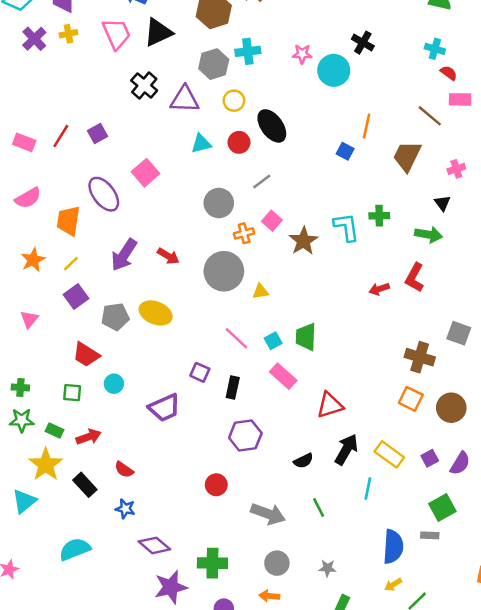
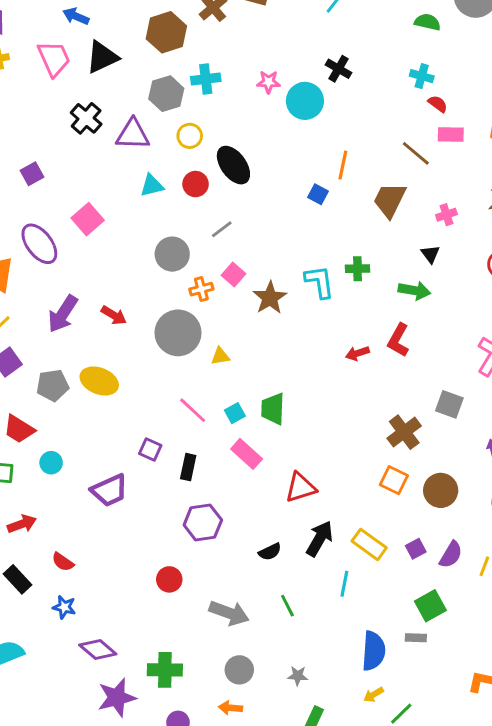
brown cross: (420, 357) -> (404, 432), turned 36

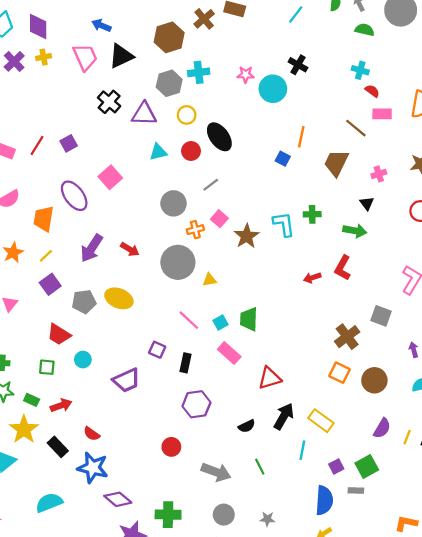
purple square: (416, 549) -> (336, 467), moved
blue star: (64, 607) -> (93, 468), size x1.8

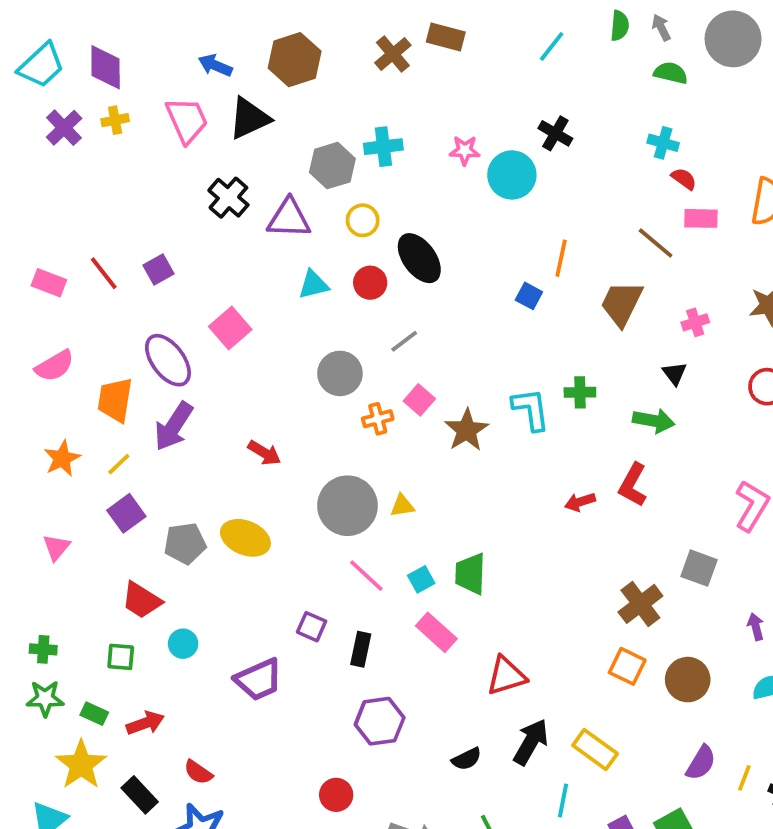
brown hexagon: (169, 37) -> (295, 60), moved
red line: (37, 146) -> (104, 273), turned -70
purple arrow: (92, 248) -> (174, 426), moved
gray circle: (178, 262) -> (347, 506), moved

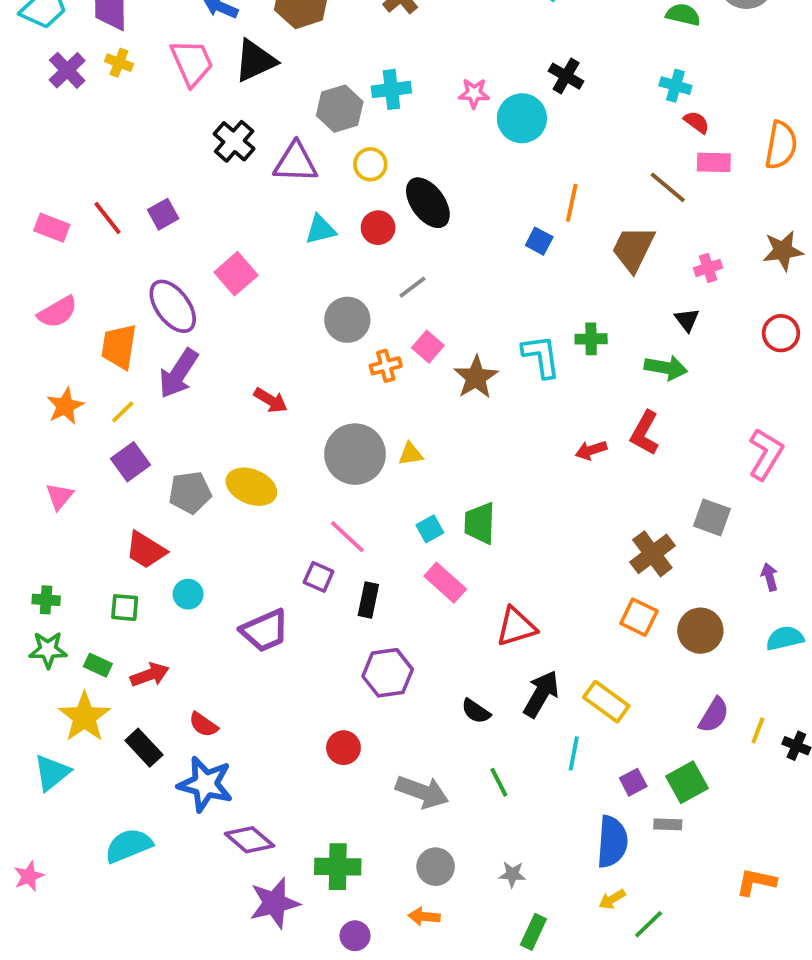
yellow cross: (115, 120) -> (119, 63), turned 32
pink line: (366, 576) -> (347, 537), moved
black semicircle: (467, 759) -> (476, 711), turned 60

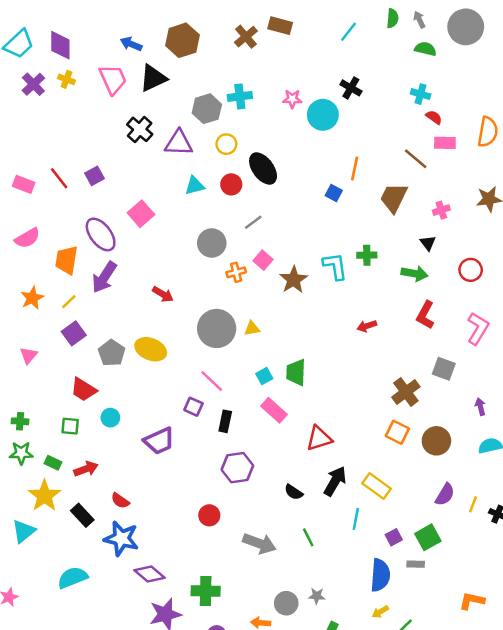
red circle: (781, 333) -> (471, 270), moved
red L-shape: (645, 433) -> (425, 315), moved
gray pentagon: (190, 492) -> (112, 353), turned -30
gray circle: (436, 867) -> (286, 603), moved

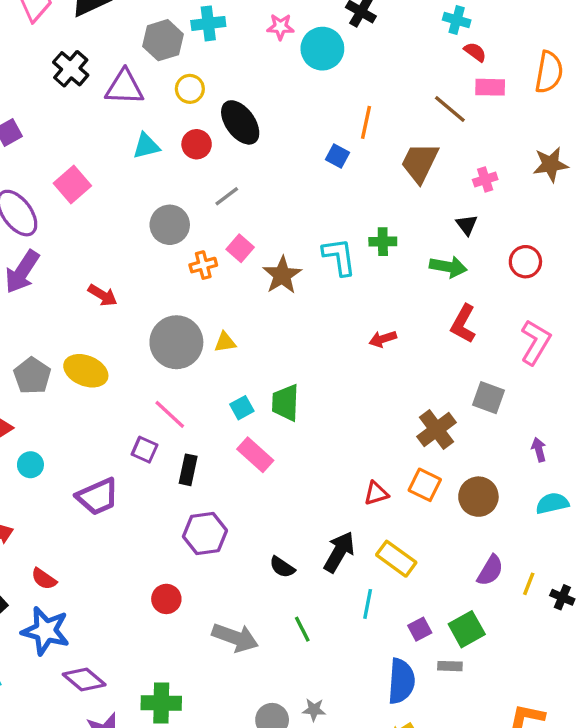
red triangle: (319, 438) -> (376, 493), moved, size x0.7

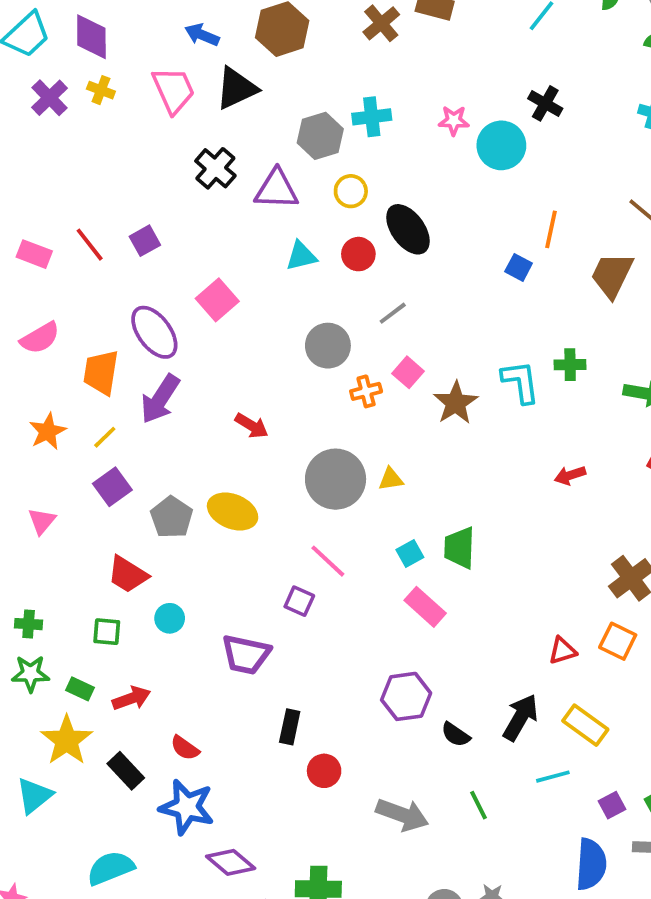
black rectangle: (188, 470) -> (290, 727), moved
purple trapezoid: (98, 497) -> (246, 655), turned 36
purple hexagon: (205, 534) -> (406, 696), moved
cyan line: (368, 604) -> (553, 777), turned 64

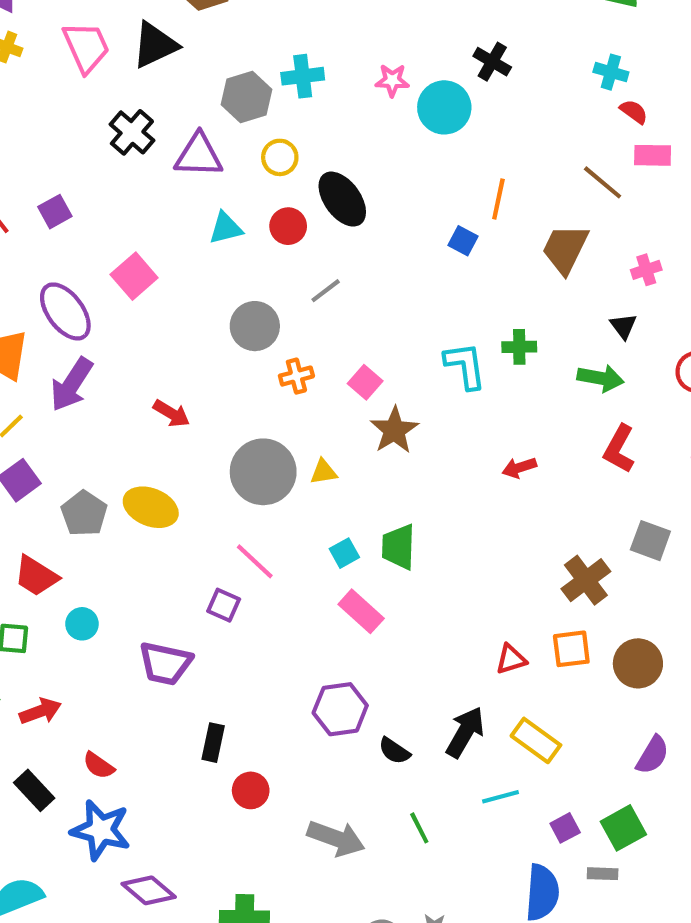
pink square: (408, 372) -> (365, 382), moved
brown star: (456, 403) -> (394, 430), moved
orange square: (618, 641) -> (571, 649), turned -33

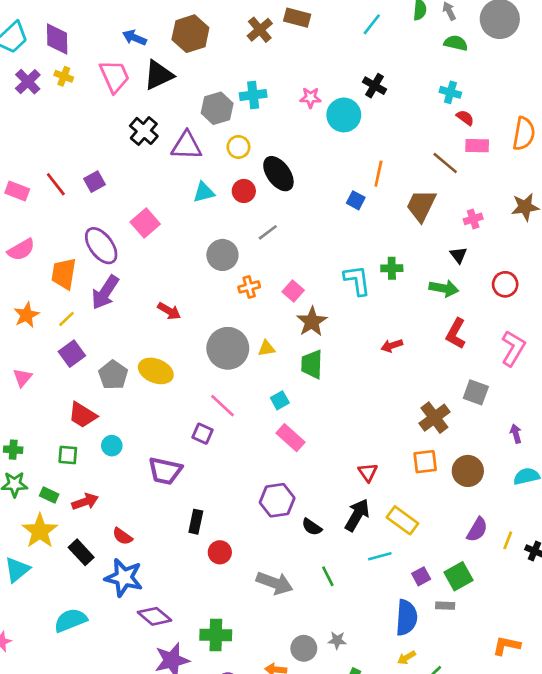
green trapezoid: (398, 547) -> (312, 364), moved
red triangle: (511, 659) -> (368, 472), moved, turned -48

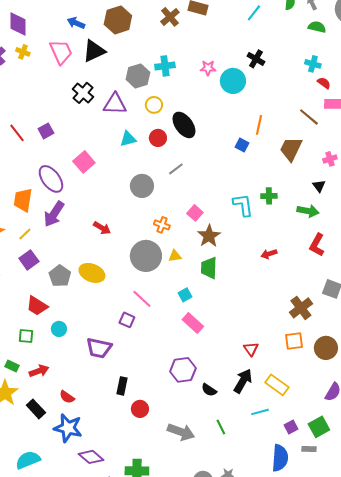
orange cross: (249, 287) -> (162, 225), moved, turned 35

